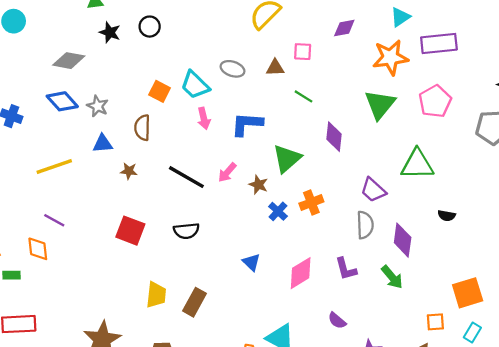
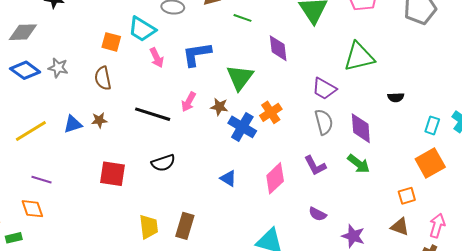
blue triangle: (103, 144) -> (73, 124), moved
blue cross: (278, 211) -> (242, 127), size x1.5
cyan rectangle: (472, 333) -> (432, 125), moved

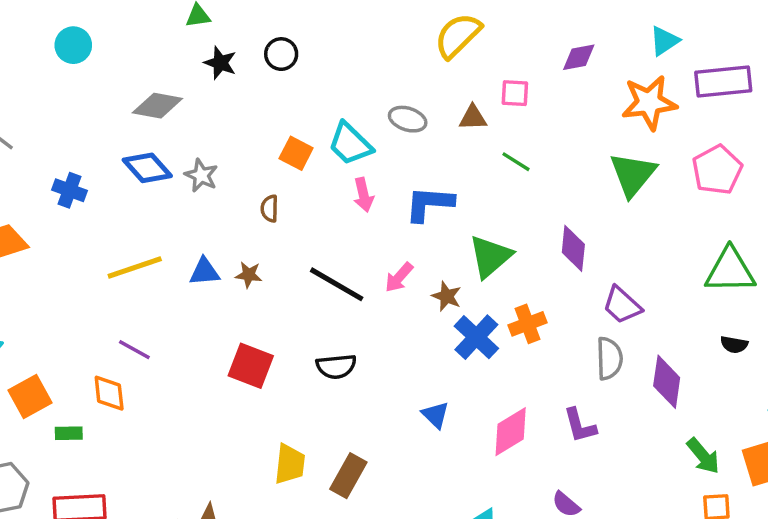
purple diamond: (278, 48) -> (573, 248), moved
green triangle: (359, 57) -> (730, 271), moved
brown semicircle: (103, 78) -> (270, 209), size x0.7
green arrow: (359, 164) -> (703, 456), moved

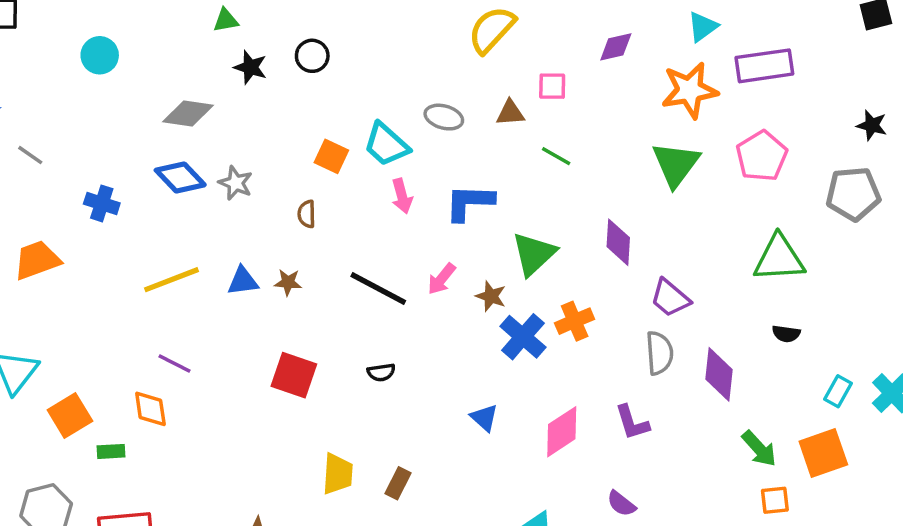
black semicircle: (336, 366) -> (381, 372), size x0.7
brown rectangle: (348, 476) -> (398, 483), size x0.7

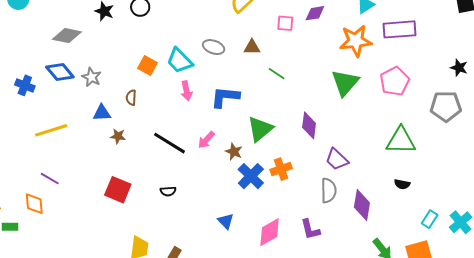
pink square: (552, 86) -> (285, 23), moved
blue cross: (102, 203) -> (25, 85), moved
blue triangle: (243, 281) -> (102, 113), moved

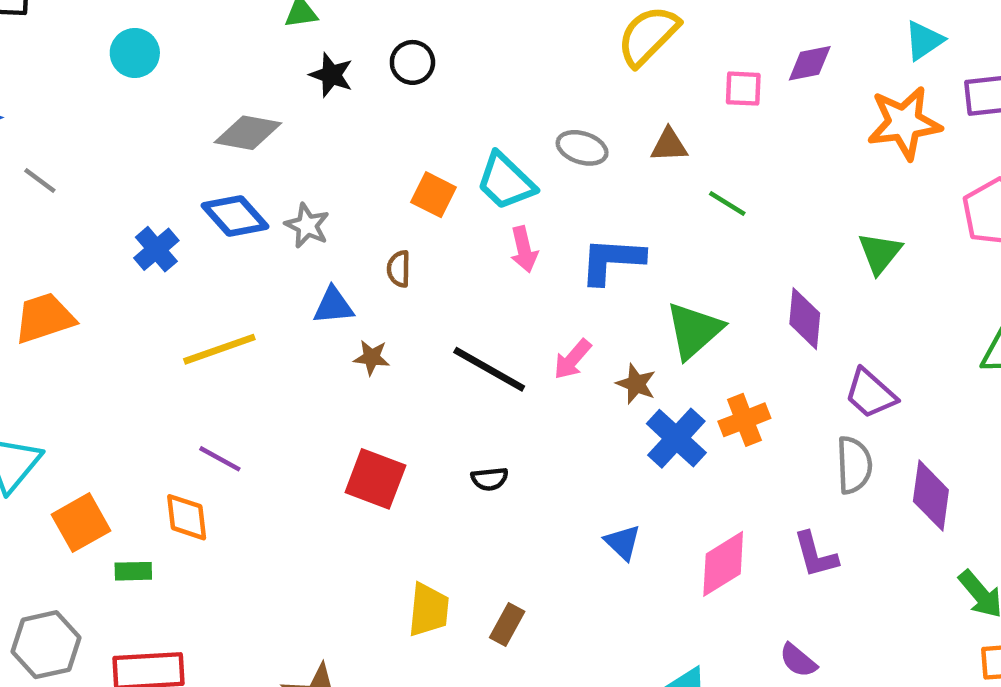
green triangle: (345, 83) -> (880, 253), moved, size x0.7
blue cross: (25, 85) -> (156, 249), turned 30

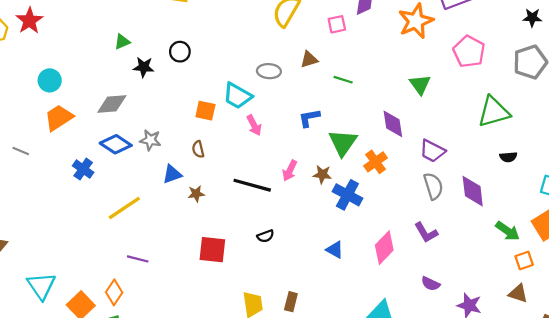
blue L-shape: (612, 260) -> (309, 118), moved, size x0.7
orange trapezoid: (44, 318) -> (59, 118), moved
orange cross: (744, 420) -> (376, 162), moved
orange diamond: (187, 517) -> (114, 292), moved, turned 55

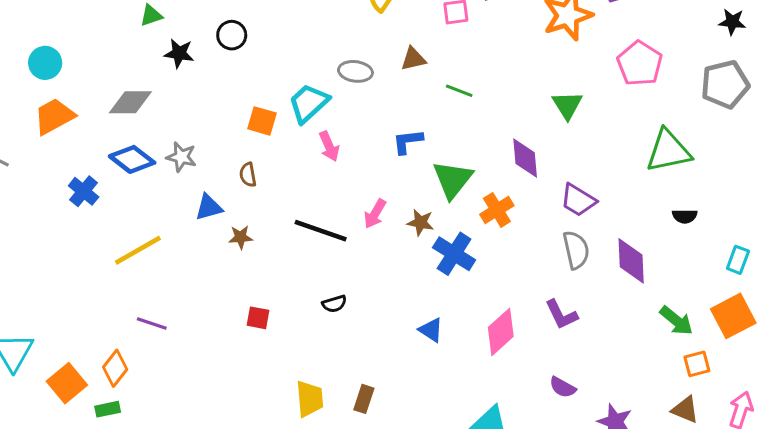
cyan trapezoid: (237, 96) -> (309, 103), turned 104
red square: (212, 250) -> (258, 318), size x0.6

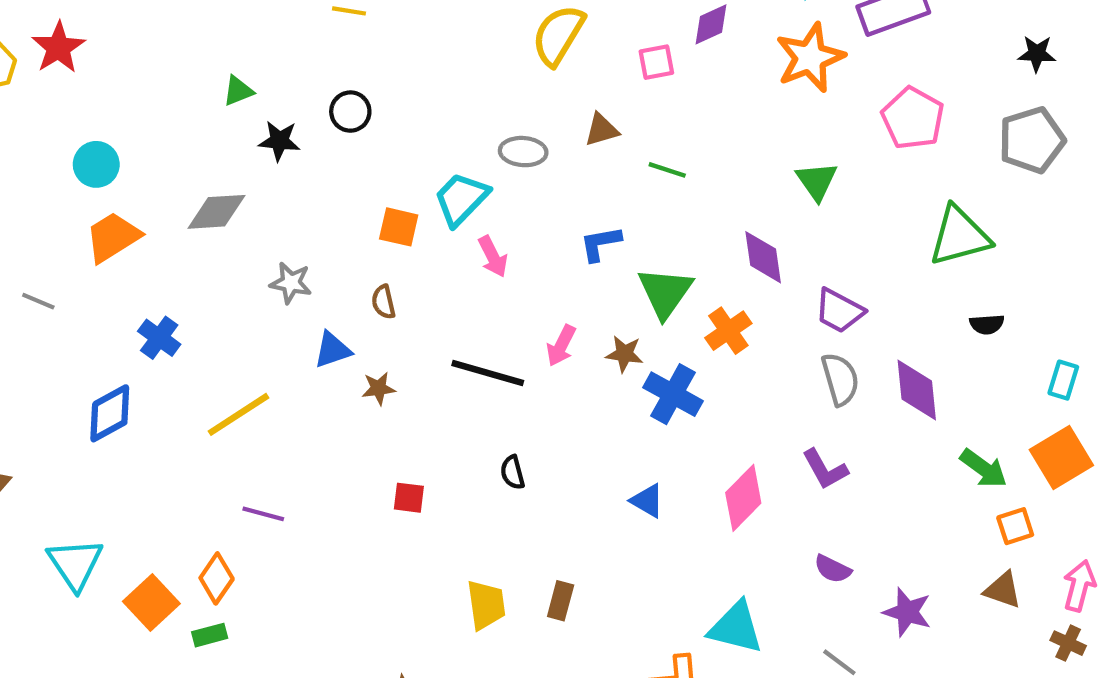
blue diamond: (132, 159) -> (110, 413), moved, turned -63
black semicircle: (334, 304) -> (513, 472), turned 95

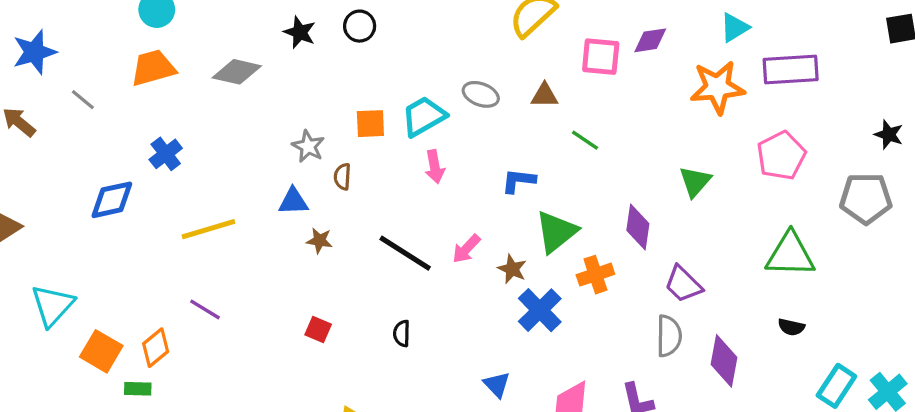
pink square: (656, 62) -> (601, 57), size x1.4
orange square: (399, 227) -> (370, 124), turned -32
gray star: (291, 283) -> (308, 146), moved
cyan rectangle: (1063, 380) -> (836, 386), size x1.4
orange square: (151, 603) -> (101, 351), turned -33

